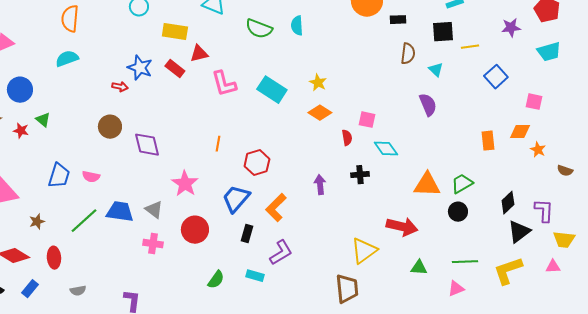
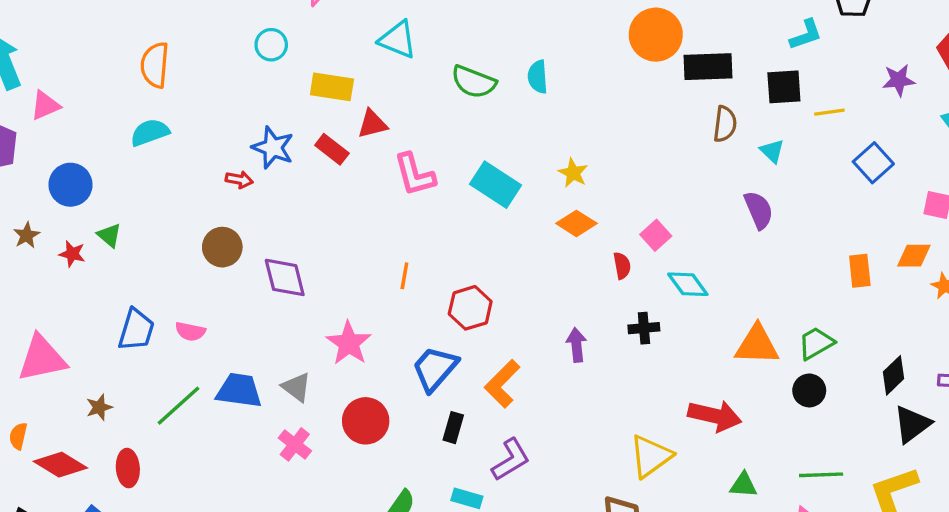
black rectangle: (398, 20) -> (708, 67), size x1.8
pink square: (367, 120) -> (656, 235), turned 36
pink cross: (153, 244) -> (295, 444), turned 30

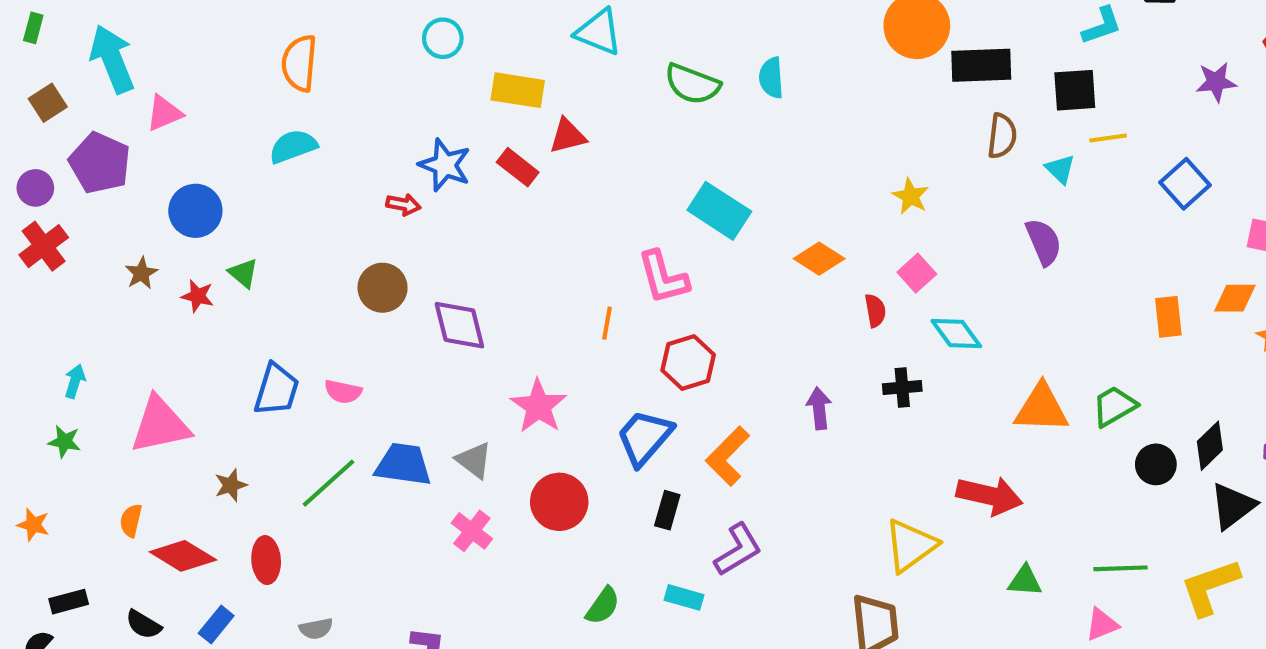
yellow line: (829, 112) -> (1108, 138), moved
yellow star: (573, 173) -> (911, 196), moved
pink L-shape: (415, 175) -> (663, 277), moved
black circle: (809, 390) -> (1156, 464), moved

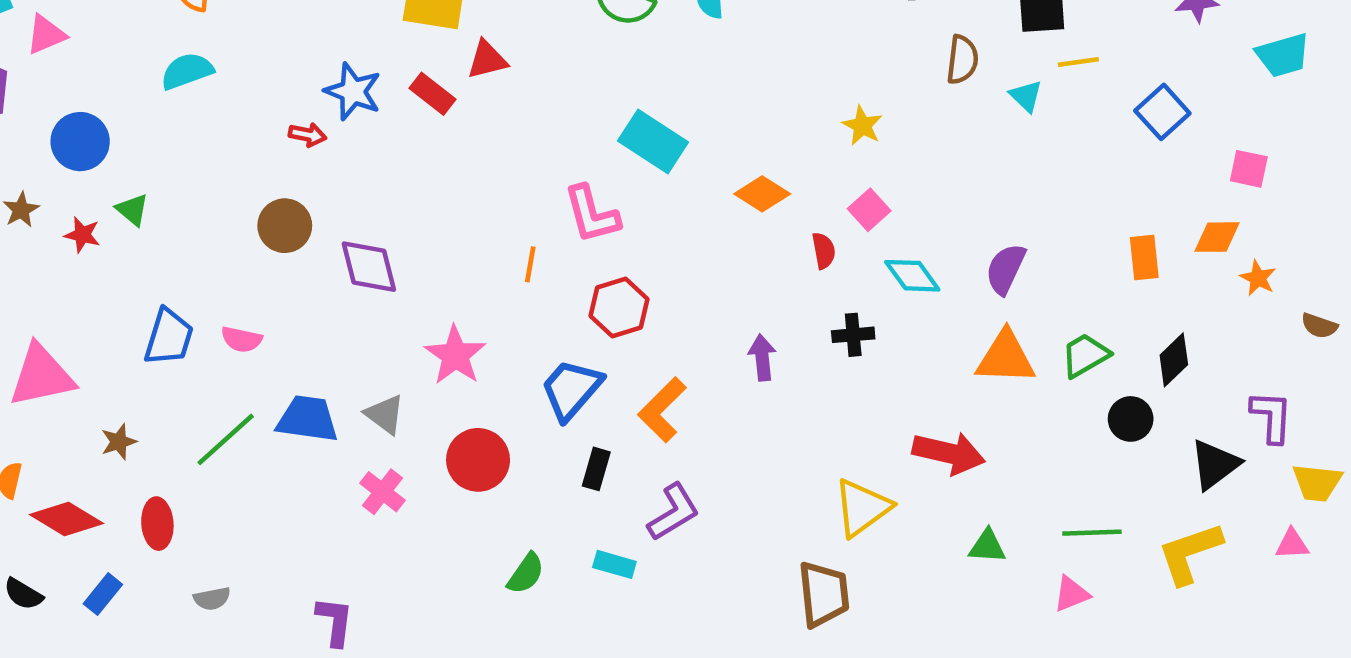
purple semicircle: (1044, 242) -> (1006, 269), moved, turned -132
black diamond: (1210, 446) -> (1174, 360), moved

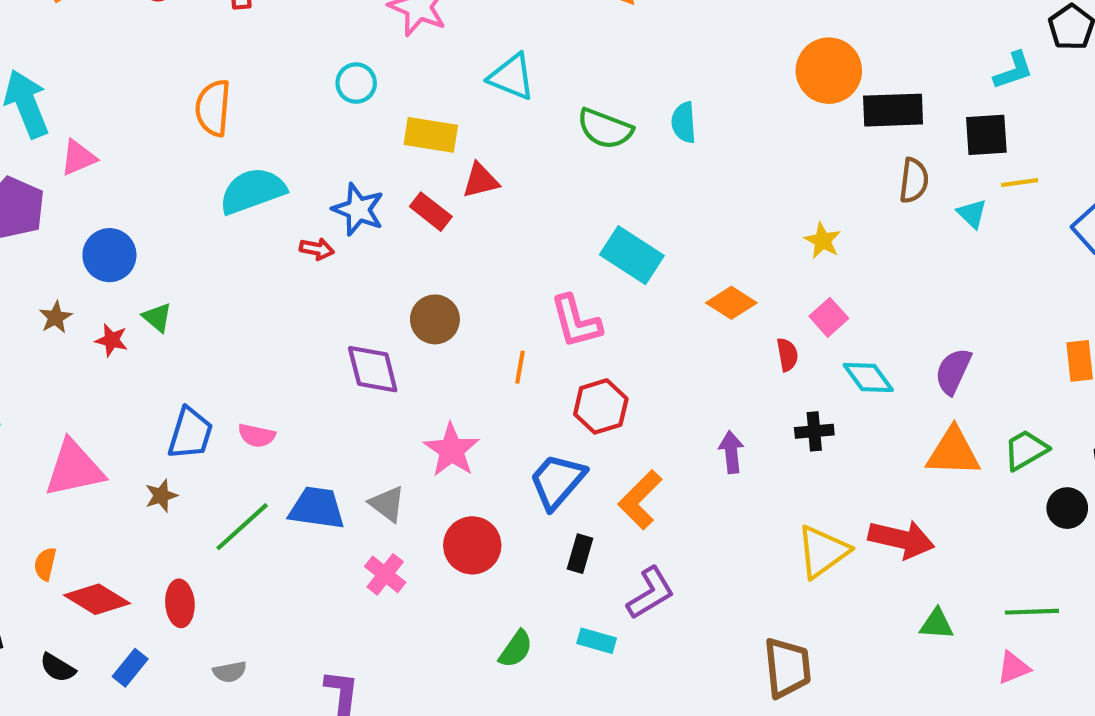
cyan semicircle: (187, 71) -> (252, 191), moved, size x1.4
brown circle: (285, 226) -> (435, 319), moved
brown star: (119, 442) -> (161, 496), moved
yellow triangle: (862, 508) -> (823, 552), moved

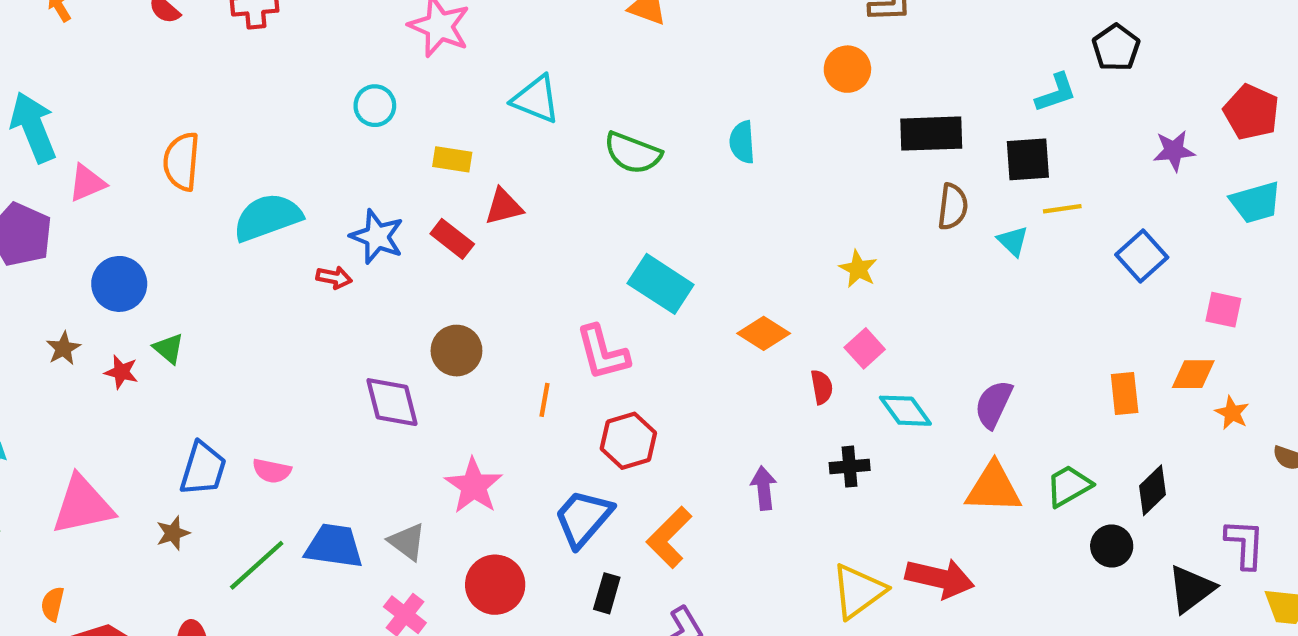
orange circle: (829, 71) -> (847, 69), moved, size x0.7
orange semicircle: (213, 108) -> (182, 161), moved
cyan semicircle: (684, 122) -> (742, 142), moved
yellow rectangle: (431, 135) -> (452, 159), size x0.7

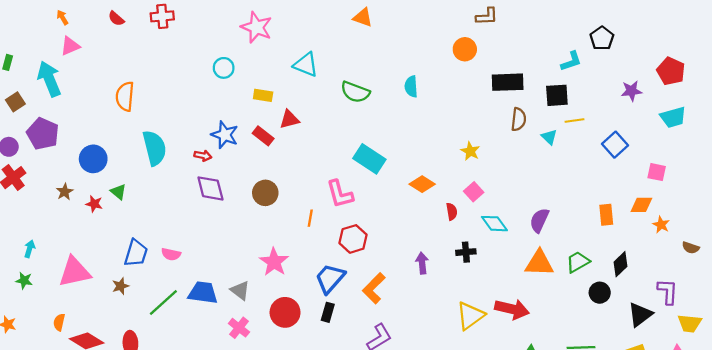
pink triangle: (87, 183) -> (70, 46), moved
cyan semicircle: (267, 217) -> (155, 148), moved, turned 96
purple diamond: (392, 402) -> (210, 188), moved
black rectangle: (607, 593) -> (328, 312), moved

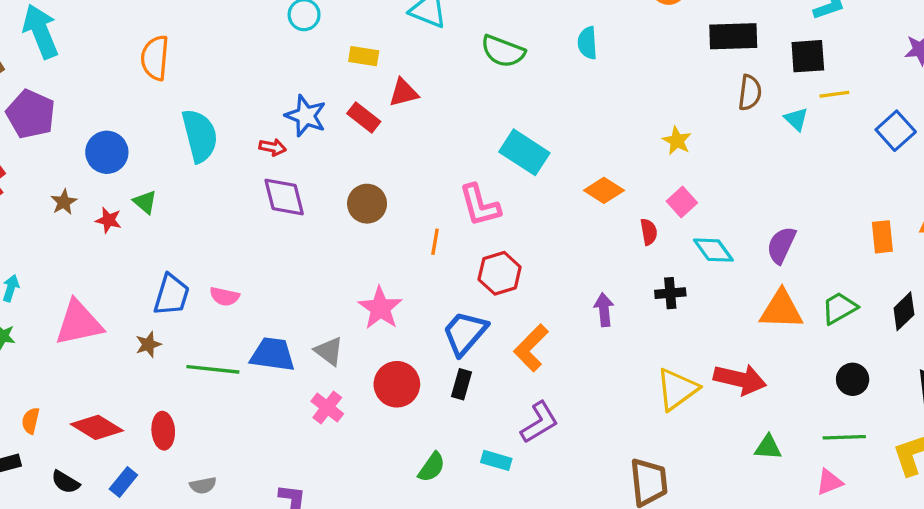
black circle: (600, 293) -> (853, 379), moved
green line: (163, 302) -> (213, 369), turned 48
orange semicircle: (59, 322) -> (31, 421), moved

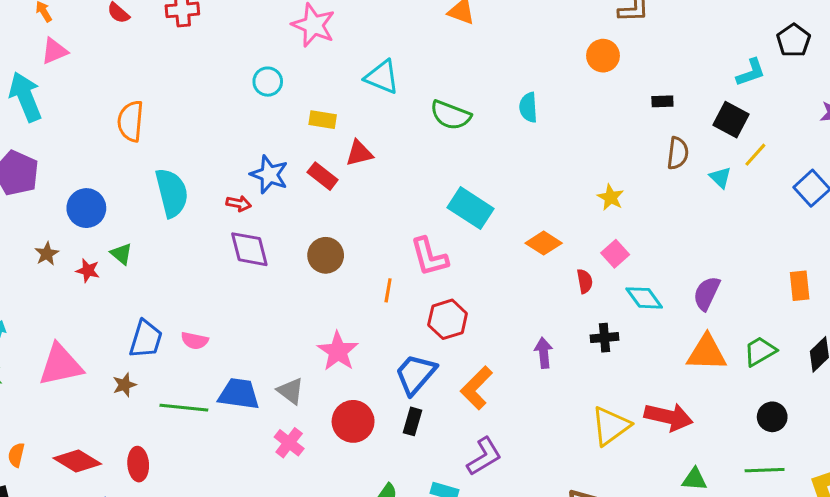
black rectangle: (733, 36) -> (662, 101), size x0.5
black square: (808, 56) -> (731, 120), turned 32
yellow line: (834, 94) -> (755, 155), turned -40

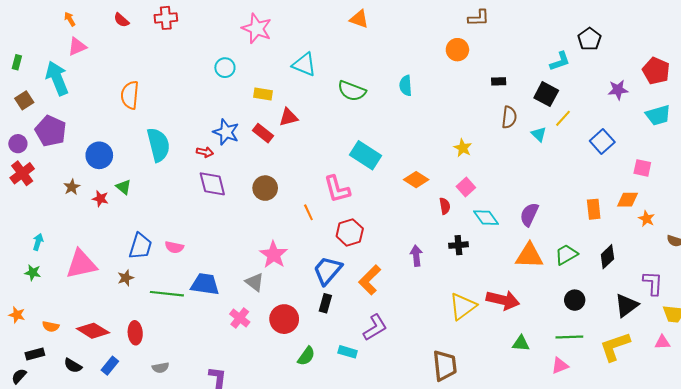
orange line: (388, 290) -> (308, 212), turned -35
gray triangle: (291, 391) -> (255, 282), moved
red circle: (353, 421) -> (284, 319), moved
orange semicircle: (16, 455) -> (51, 326), turned -91

